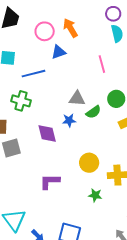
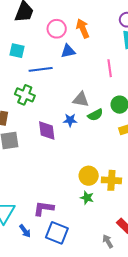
yellow circle: (89, 163) -> (89, 176), moved
purple L-shape: (50, 181) -> (44, 208), moved

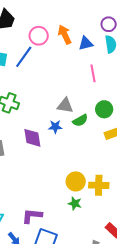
blue triangle: (68, 51) -> (86, 43), moved
blue line: (41, 69) -> (24, 57), moved, turned -45

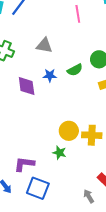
pink line: (93, 73) -> (78, 14), moved
gray triangle: (65, 106) -> (44, 45), moved
green star: (75, 203) -> (59, 153), moved

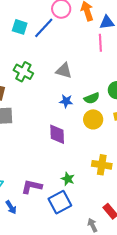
purple diamond: (27, 86) -> (57, 134), moved
yellow circle: (69, 131) -> (93, 119), moved
blue square: (38, 188) -> (60, 202), moved, turned 35

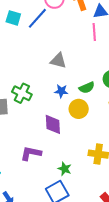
green cross: (23, 72) -> (22, 93), moved
yellow circle: (93, 119) -> (79, 109), moved
purple L-shape: (32, 187) -> (31, 153), moved

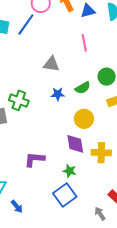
pink line: (94, 32) -> (84, 43), moved
yellow circle: (79, 109) -> (84, 119), moved
purple diamond: (53, 124) -> (75, 144), moved

